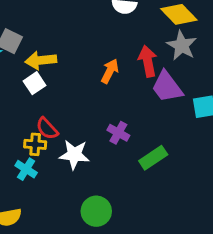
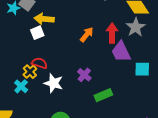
red semicircle: (47, 129) -> (40, 63), turned 140
yellow cross: (35, 144) -> (30, 72), turned 32

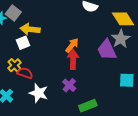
red arrow: (112, 33) -> (73, 59), moved
purple trapezoid: (121, 52) -> (107, 50), moved
yellow cross: (30, 72) -> (14, 65), moved

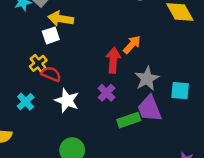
gray star: (121, 39) -> (147, 79), moved
orange arrow: (72, 45) -> (132, 45), moved
purple trapezoid: (107, 50) -> (150, 109), moved

